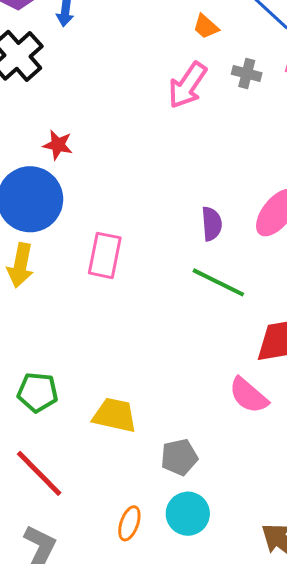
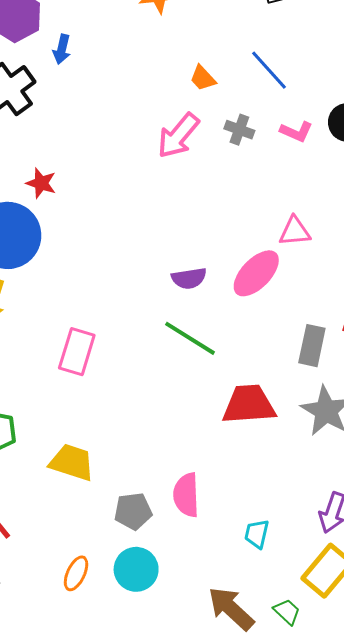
purple semicircle: (212, 224) -> (189, 278), turned 80
pink rectangle: (105, 255) -> (77, 352), moved
pink semicircle: (249, 395) -> (186, 495), moved, turned 42

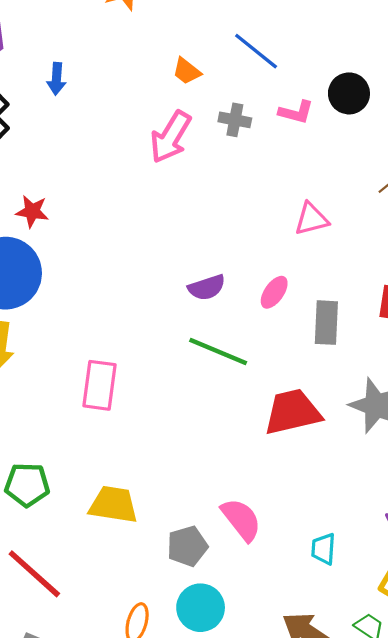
blue arrow: (62, 49) -> (56, 79), moved
pink ellipse: (256, 273) -> (274, 292), moved, size x0.6
gray rectangle: (312, 346) -> (326, 323), moved
pink semicircle: (186, 495) -> (241, 520), turned 153

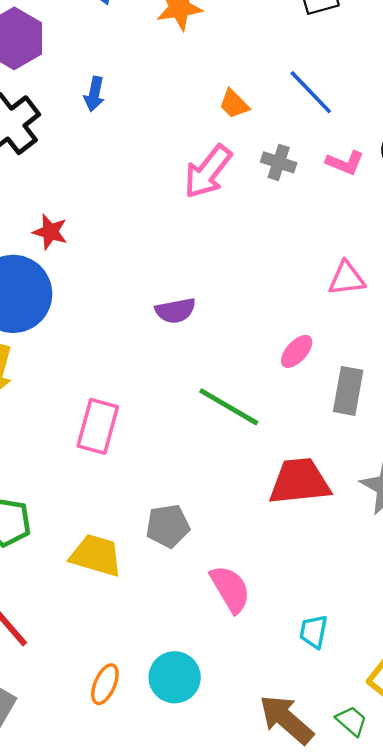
purple semicircle: (207, 287) -> (175, 311), moved
gray pentagon: (187, 546) -> (168, 526), moved

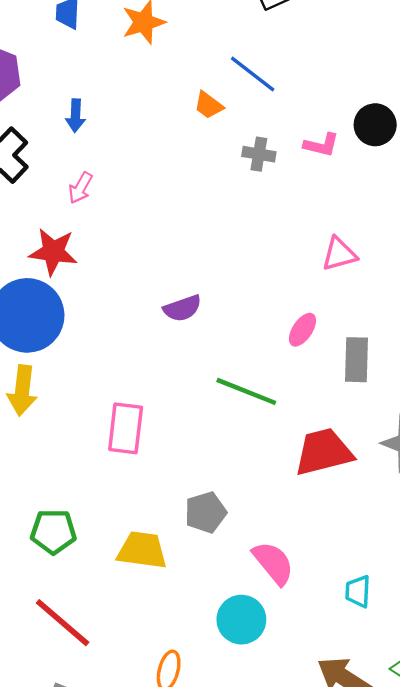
blue line: (311, 92) -> (253, 74), moved
pink arrow: (208, 172) -> (80, 188), moved, size x0.6
red star: (50, 232) -> (53, 252), size x1.4
cyan circle: (175, 677) -> (241, 620), moved

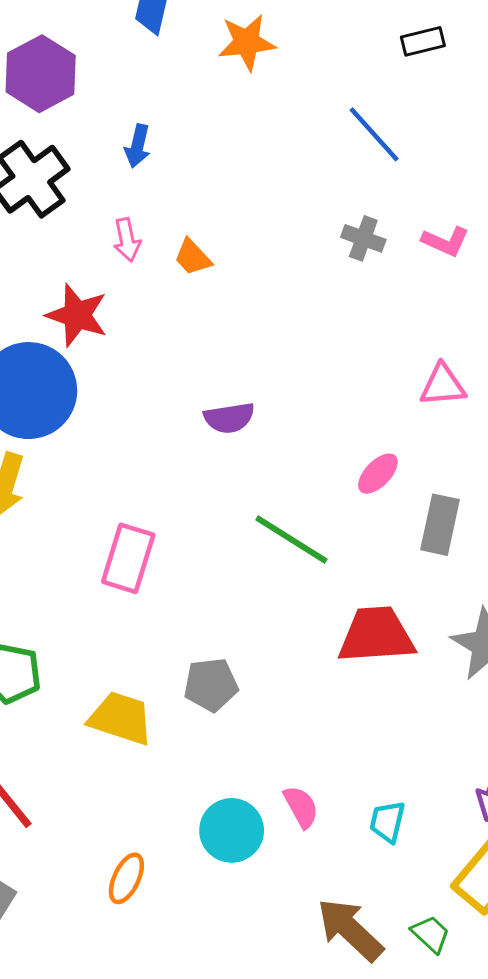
orange trapezoid: (209, 105) -> (193, 257), moved
pink arrow: (80, 188) -> (127, 240), turned -52
pink semicircle: (273, 563) -> (301, 807), moved, size x0.7

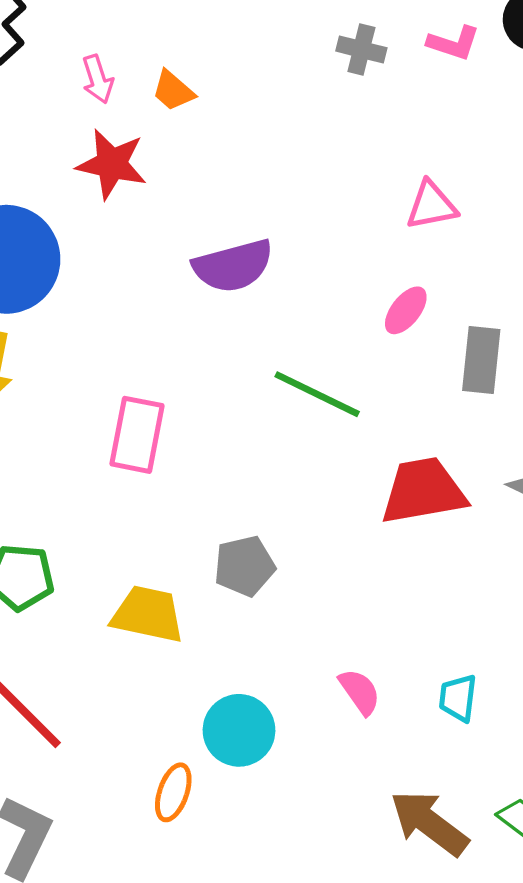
red star: (77, 315) -> (112, 164), moved
pink triangle: (443, 385) -> (431, 206), moved
purple semicircle: (229, 418) -> (233, 266), size x1.4
cyan circle: (232, 830) -> (239, 730), moved

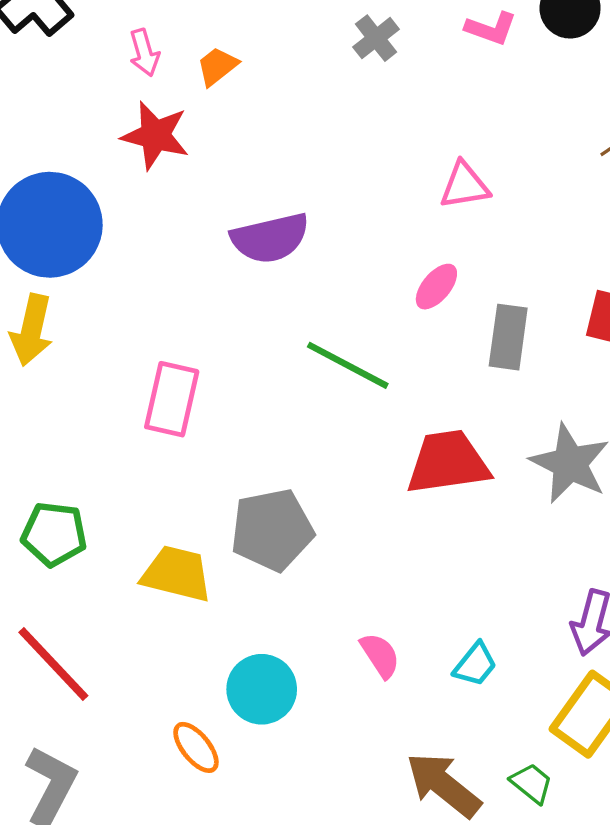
gray cross: (361, 49) -> (376, 38), moved, turned 36
orange trapezoid: (173, 91) -> (217, 66), turned 99
gray pentagon: (244, 566) -> (272, 530), size x1.4
cyan trapezoid: (458, 698) -> (475, 664), turned -150
orange ellipse: (173, 792) -> (196, 747), turned -60

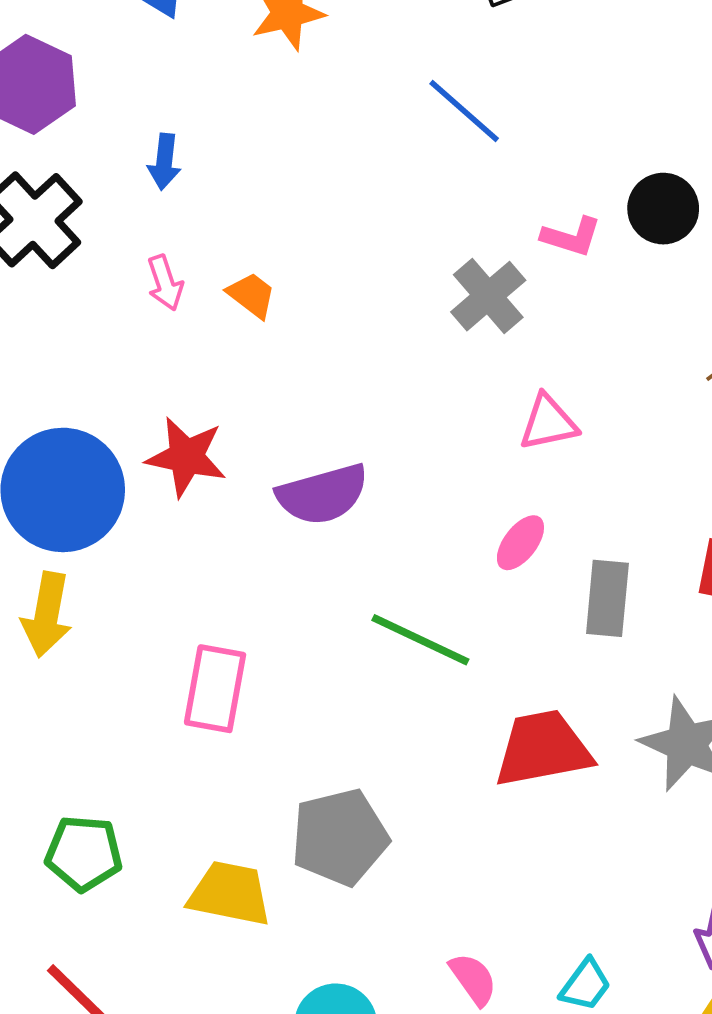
gray cross: (376, 38) -> (488, 296), moved, size x1.4
orange trapezoid: (217, 66) -> (252, 295), turned 78
red star: (155, 135) -> (186, 457), moved

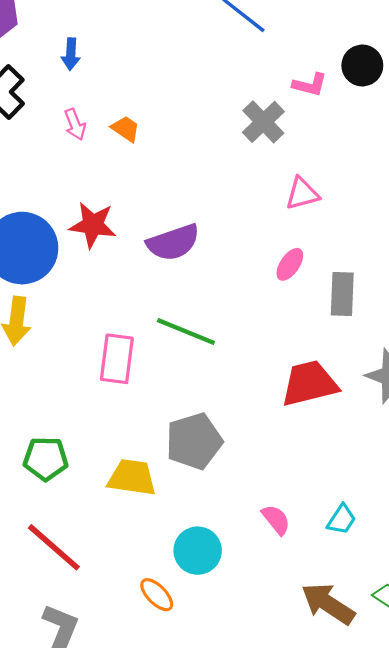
green line: (420, 640) -> (186, 331), moved

